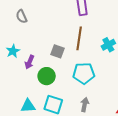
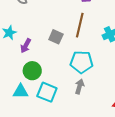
green circle: (47, 76) -> (32, 71), moved
gray arrow: (85, 105) -> (79, 86), moved

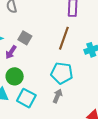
gray square: (56, 37) -> (25, 38), moved

